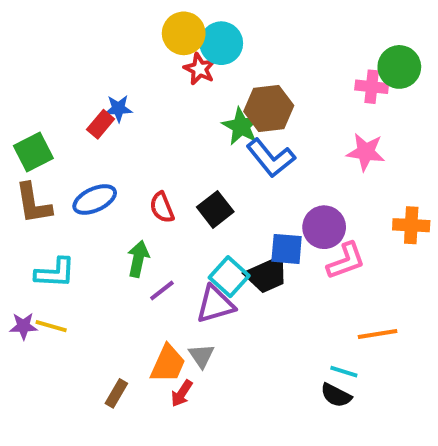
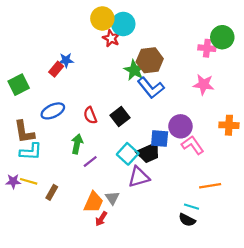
brown L-shape: (33, 203) -> (24, 132), moved
pink L-shape: (346, 261) -> (193, 145), turned -105
purple triangle: (215, 304) -> (139, 177), moved
brown rectangle: (116, 393) -> (52, 192), moved

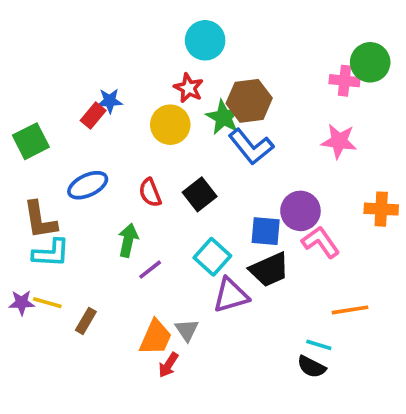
yellow circle: (102, 18) -> (170, 125), moved
red star: (111, 38) -> (189, 88), moved
black trapezoid: (149, 153) -> (269, 270), moved

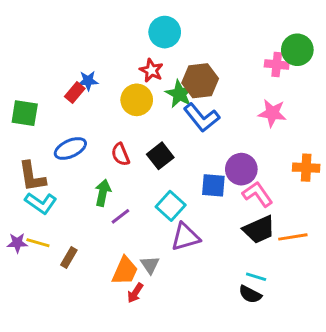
green square: (31, 141) -> (25, 113), turned 36
cyan L-shape: (51, 253) -> (41, 203), turned 32
black trapezoid: (269, 270) -> (259, 230), moved
orange line: (350, 310) -> (293, 237), moved

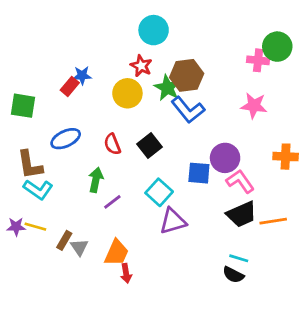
gray triangle: (150, 265) -> (79, 247), moved
red arrow: (135, 293) -> (126, 273), turned -42

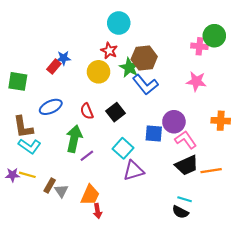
green arrow: (96, 180) -> (74, 139), size x1.4

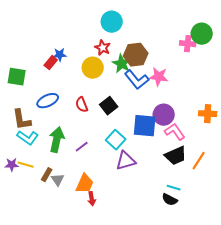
pink star: (196, 81) -> (159, 77), moved
blue square: (154, 133) -> (145, 126), size x1.4
green arrow: (74, 139) -> (57, 140), moved
orange line: (211, 171) -> (199, 161), turned -48

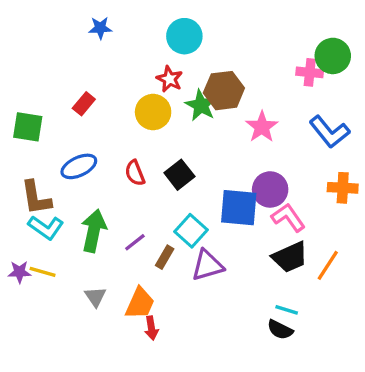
blue star: (60, 55) -> (100, 28), moved
pink star: (159, 77) -> (262, 127), turned 30
blue L-shape: (137, 80) -> (329, 132), moved
brown rectangle: (47, 175) -> (165, 257), moved

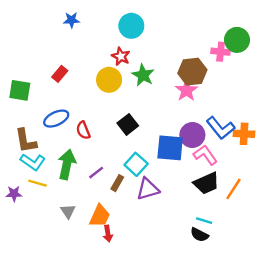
brown hexagon: (224, 91) -> (192, 72), moved
blue L-shape: (329, 132) -> (221, 128), moved
red semicircle: (135, 173) -> (83, 130), moved
yellow line: (43, 272) -> (37, 183), moved

